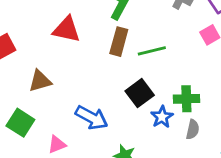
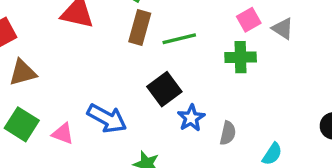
brown triangle: (40, 81) -> (23, 73), moved
green cross: (186, 99) -> (241, 57), moved
pink triangle: (57, 144) -> (63, 134), moved, turned 42

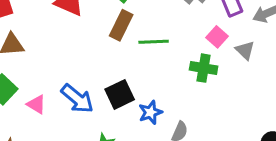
pink square: (249, 20) -> (217, 37), turned -30
black square: (164, 89) -> (120, 94), moved

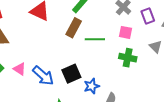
pink square: (217, 37) -> (125, 32), moved, turned -32
pink triangle: (36, 104) -> (20, 69), moved

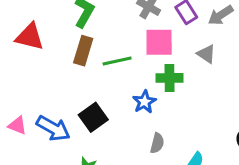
pink square: (125, 32) -> (159, 42), size x1.5
blue star: (92, 86) -> (144, 102), moved

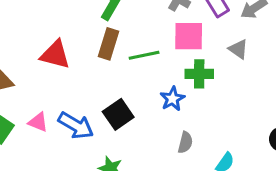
red triangle: (30, 37) -> (55, 55), moved

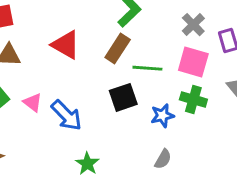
black square: (118, 114) -> (123, 97), moved

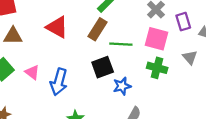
blue arrow: (67, 115) -> (59, 82), turned 60
blue star: (162, 116) -> (122, 86), moved

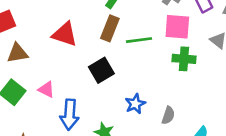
black square: (103, 67) -> (101, 70), moved
blue arrow: (59, 82) -> (70, 114), moved
blue star: (122, 86) -> (135, 104), moved

